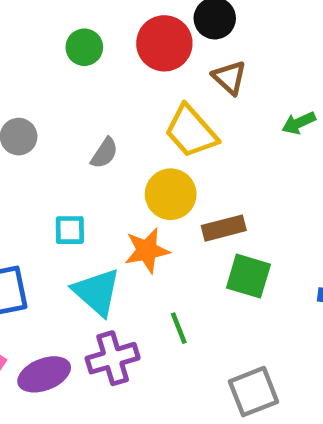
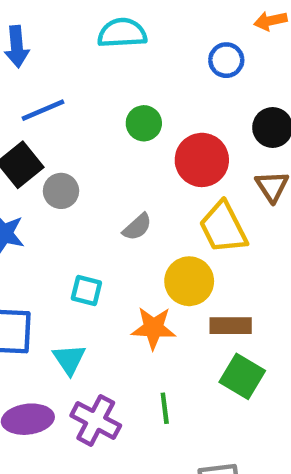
red circle: (164, 43) -> (202, 160), moved
cyan triangle: (97, 292) -> (69, 359), moved, size x0.7
purple cross: (113, 358) -> (96, 420), turned 30

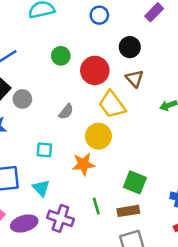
brown rectangle: (231, 326) -> (128, 211), moved

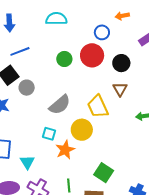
red circle: (95, 70) -> (92, 55), moved
gray semicircle: (66, 112) -> (60, 105), size x1.6
cyan square: (44, 150) -> (49, 134), moved
orange star: (83, 164) -> (65, 150), turned -30

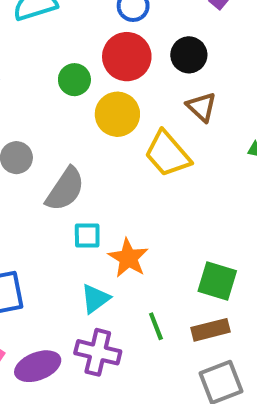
gray semicircle: (60, 105) -> (65, 189), moved
yellow circle: (82, 130) -> (117, 114), moved
cyan triangle: (27, 162) -> (95, 299), moved, turned 42

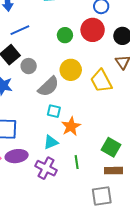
yellow circle: (117, 114) -> (71, 70), moved
brown rectangle: (211, 330) -> (113, 171), moved
purple ellipse: (38, 366) -> (17, 156), moved

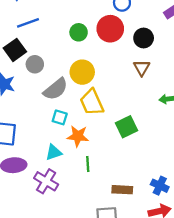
yellow trapezoid: (101, 81) -> (92, 102), moved
orange star: (71, 126) -> (78, 136), turned 30
green square: (111, 147) -> (126, 127), moved, turned 30
green line: (77, 162) -> (88, 164), moved

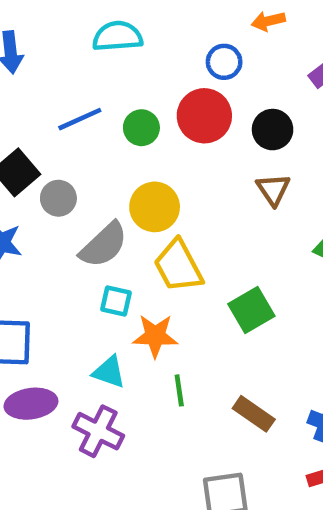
blue line: (28, 23) -> (80, 119), moved
cyan triangle: (54, 152) -> (109, 372), turned 42
brown rectangle: (122, 190) -> (254, 414), moved, turned 36

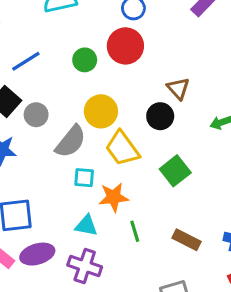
blue line: (80, 119) -> (26, 61), moved
black circle: (273, 130) -> (160, 116), moved

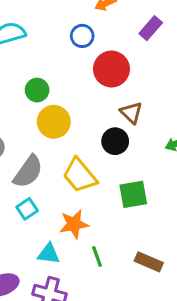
red circle: (125, 46) -> (111, 69), moved
yellow circle: (101, 111) -> (54, 122), moved
green square: (175, 171) -> (133, 194), turned 32
cyan square: (84, 178) -> (27, 209), moved, turned -35

